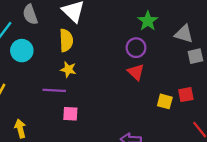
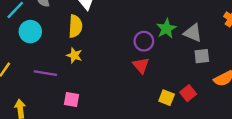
green star: (148, 21) -> (166, 29), moved
purple line: (54, 90) -> (45, 73), moved
red square: (186, 95) -> (188, 93), turned -35

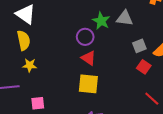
gray square: (202, 56) -> (139, 46), moved
red square: (188, 93) -> (144, 67), moved
yellow square: (167, 98) -> (88, 84), moved, size x1.5

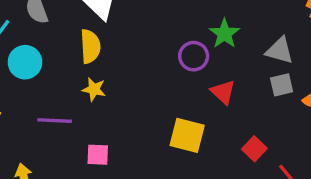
gray triangle: (125, 18) -> (280, 51), moved
red triangle: (89, 58) -> (223, 92), moved
red square: (144, 67) -> (254, 149), moved

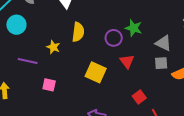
green star: (224, 34) -> (134, 28), turned -30
yellow semicircle: (90, 46) -> (78, 32), moved
yellow square: (187, 135) -> (96, 72), moved

